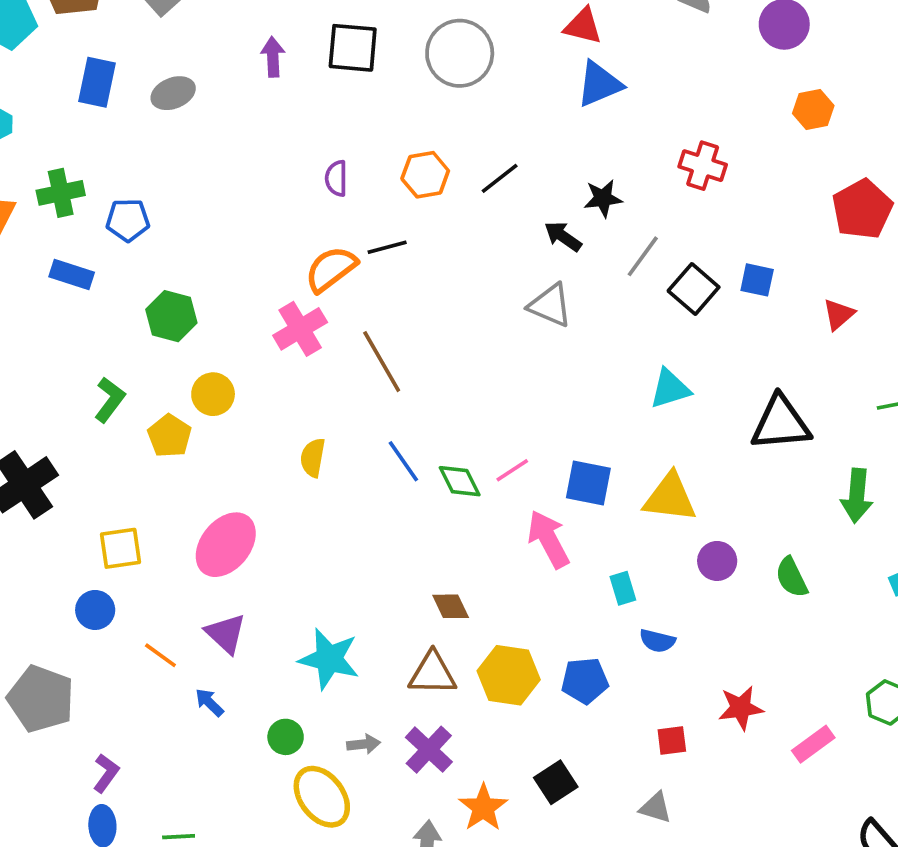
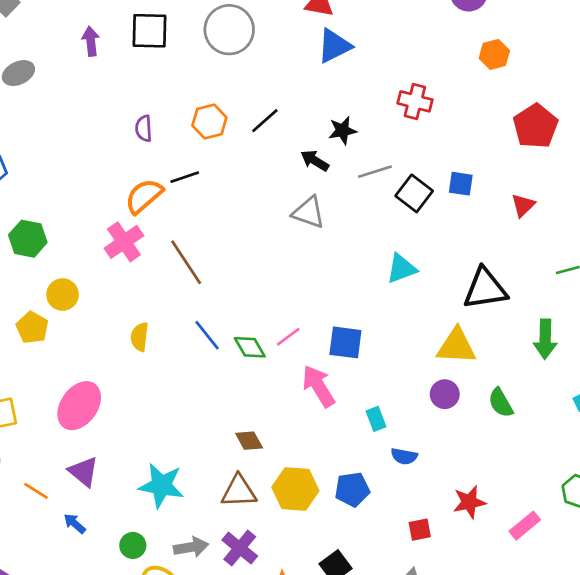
gray line: (643, 256) -> (375, 172), turned 40
yellow triangle: (670, 498) -> (456, 346), moved
gray arrow: (364, 744) -> (191, 547), size x1.4

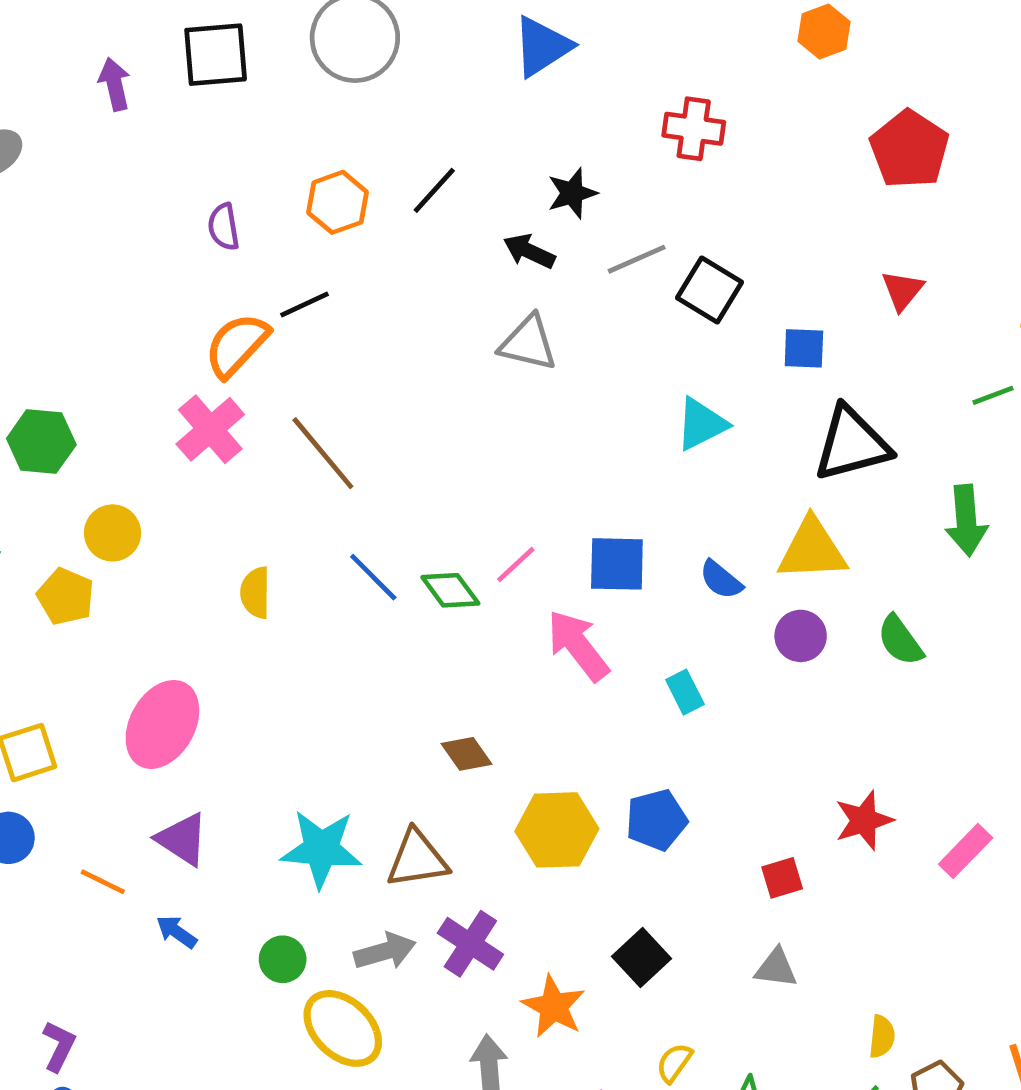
blue square: (461, 184) -> (804, 348), moved
blue semicircle: (404, 456) -> (721, 580), moved, turned 35
brown triangle: (239, 491) -> (417, 859), moved

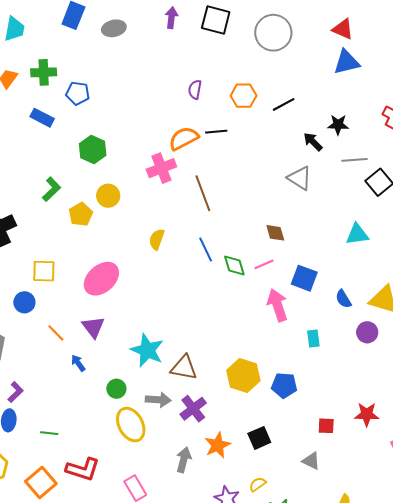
brown diamond: (467, 754) -> (275, 233), moved

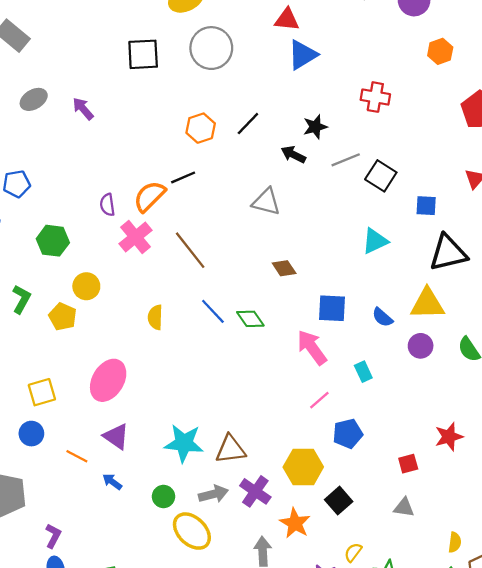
purple arrow: (171, 18) -> (83, 109), moved, turned -30
purple semicircle: (195, 90) -> (107, 205), moved
gray triangle: (300, 178) -> (266, 202), moved
pink line: (264, 264) -> (319, 400), moved
yellow hexagon: (243, 375) -> (303, 467), moved

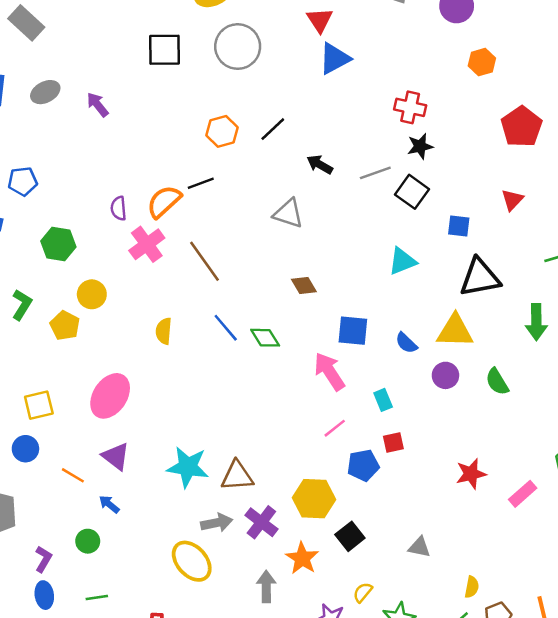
red triangle: (287, 20) -> (320, 20), turned 48
black star: (315, 127) -> (420, 146), moved
red square: (408, 464) -> (393, 443), moved
green circle: (163, 496) -> (88, 541), moved

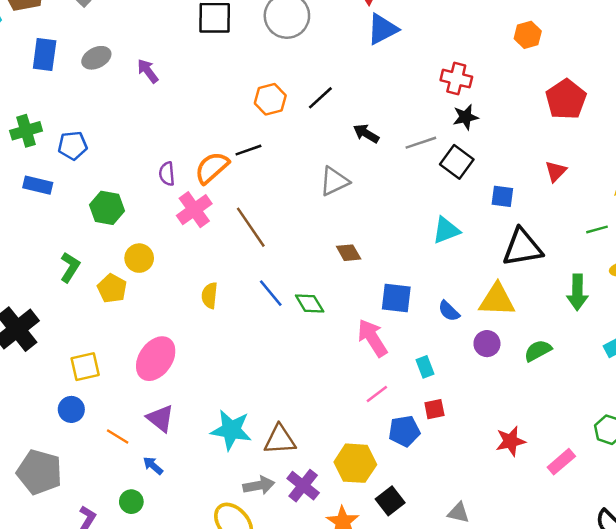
gray triangle: (288, 213) -> (334, 181), turned -44
green semicircle: (497, 382) -> (538, 351), turned 92

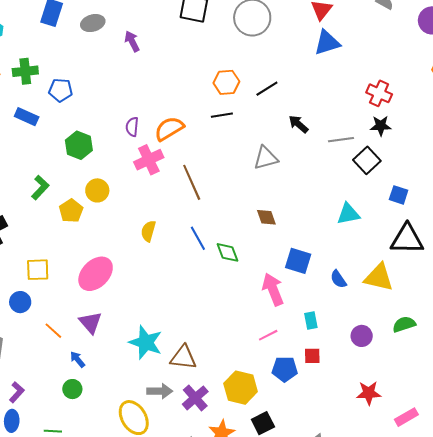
black line: (248, 150) -> (222, 115), moved
purple circle: (487, 344) -> (362, 336), moved
green circle: (131, 502) -> (72, 389), moved

